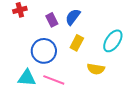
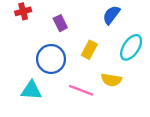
blue semicircle: (73, 17) -> (111, 15), moved
pink line: (54, 80) -> (81, 90), moved

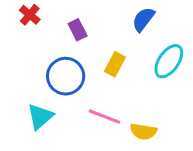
red cross: (23, 11) -> (30, 15), turned -35
yellow semicircle: (111, 80) -> (143, 131), moved
cyan triangle: (31, 90) -> (40, 117), turned -45

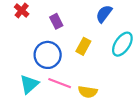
pink line: (104, 117) -> (60, 83), moved
yellow semicircle: (143, 131) -> (88, 92), moved

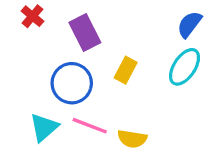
blue semicircle: (104, 14) -> (189, 24), moved
purple rectangle: (56, 21) -> (85, 33), size x1.5

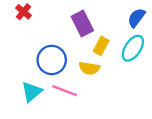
purple rectangle: (85, 33) -> (82, 24), moved
yellow rectangle: (126, 70) -> (101, 46), moved
yellow semicircle: (132, 139) -> (89, 68), moved

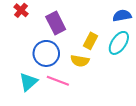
blue semicircle: (136, 18) -> (122, 16), turned 42
purple rectangle: (82, 24) -> (56, 23), moved

